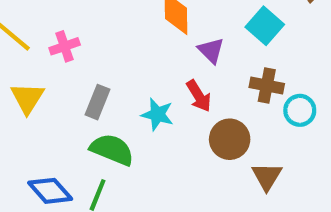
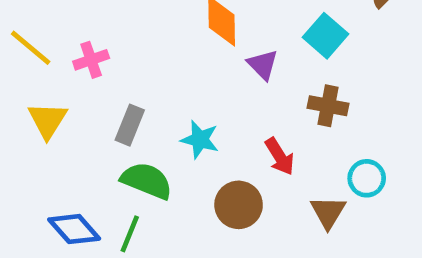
red arrow: (199, 96) -> (280, 157), moved
cyan circle: (300, 110) -> (367, 178), moved
brown circle: (230, 139) -> (239, 205), moved

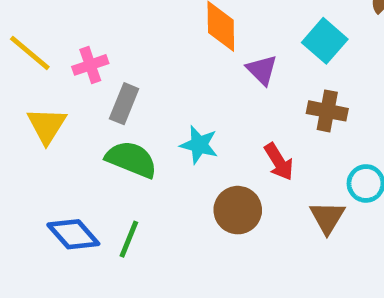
gray rectangle: (130, 125) -> (124, 104), moved
green semicircle: (147, 181) -> (131, 159), moved

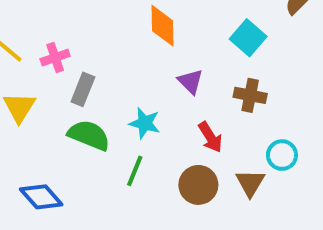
purple triangle: (262, 70) -> (190, 81), moved
brown circle: (238, 210) -> (198, 185), moved
green line: (129, 239) -> (135, 171), moved

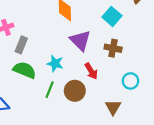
purple triangle: (190, 81) -> (80, 41), size x1.5
brown triangle: (250, 183) -> (113, 107), moved
brown circle: (198, 185) -> (75, 91), moved

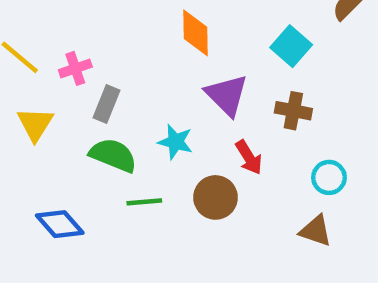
green line: (50, 90) -> (144, 202), moved, turned 63
brown triangle: (113, 107) -> (316, 231), moved, turned -42

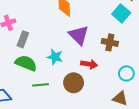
cyan square: (291, 46) -> (121, 13), moved
red arrow: (249, 157) -> (89, 64), turned -49

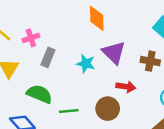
cyan star: (55, 57) -> (86, 64), moved
green semicircle: (26, 63) -> (39, 94), moved

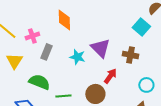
orange diamond: (97, 18) -> (64, 20), moved
red arrow: (126, 87) -> (110, 76), turned -63

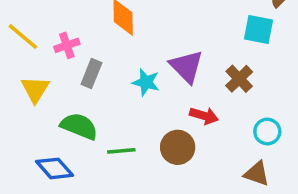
cyan square: (141, 27) -> (259, 30), turned -30
brown cross: (130, 55) -> (239, 79), turned 35
red arrow: (110, 76) -> (204, 116), turned 70

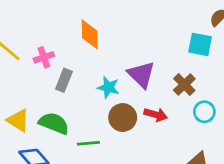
yellow triangle: (35, 89) -> (18, 120), moved, turned -30
cyan circle: (267, 132) -> (204, 112), moved
brown circle: (178, 147) -> (123, 117), moved

